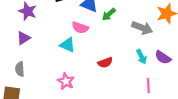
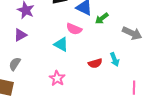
cyan arrow: (142, 57) -> (115, 59), moved
gray semicircle: (20, 69) -> (15, 64), turned 32

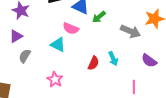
red semicircle: (95, 63) -> (93, 63), turned -48
gray semicircle: (15, 64) -> (25, 56), moved

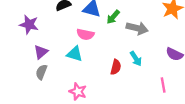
gray arrow: (130, 31) -> (137, 28), moved
purple triangle: (16, 36) -> (41, 52), moved

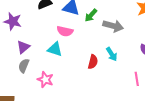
pink star: (78, 92) -> (45, 80), moved

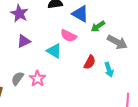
red semicircle: (93, 62) -> (90, 62), moved
gray semicircle: (24, 66) -> (17, 78), moved

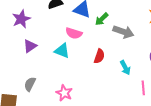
purple star: (19, 13) -> (21, 19), turned 30
cyan arrow: (109, 70) -> (125, 68), moved
pink star: (37, 79) -> (64, 93), moved

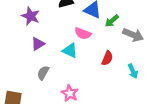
purple star: (21, 19) -> (31, 16), turned -30
gray semicircle: (30, 84) -> (43, 73), moved

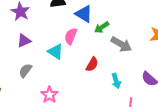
pink semicircle: (83, 33) -> (71, 36), turned 84

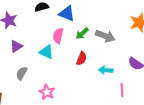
green arrow: (102, 27) -> (82, 33), moved
cyan arrow: (116, 81) -> (106, 70), turned 120

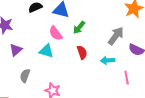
pink semicircle: (58, 36) -> (56, 33), turned -42
gray arrow: (105, 36) -> (116, 36), moved, turned -66
red semicircle: (82, 58) -> (82, 52), turned -32

